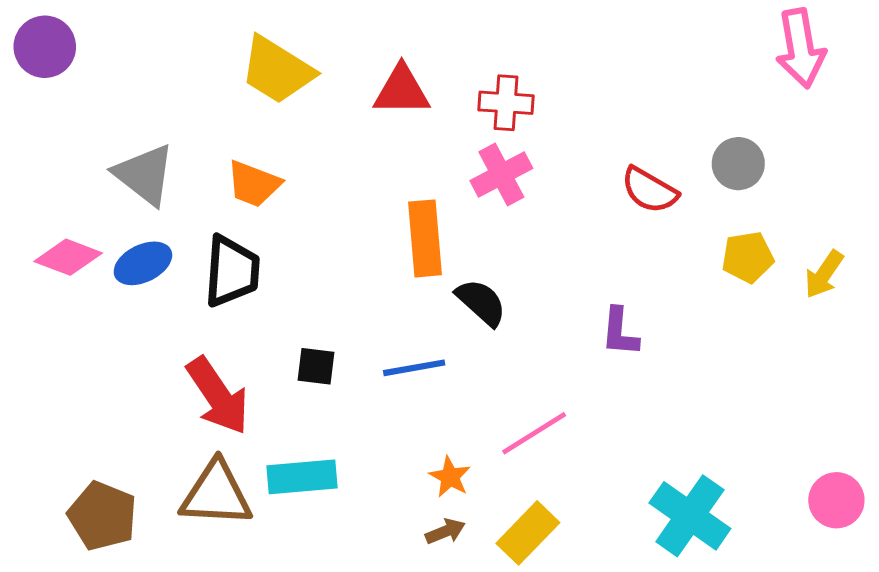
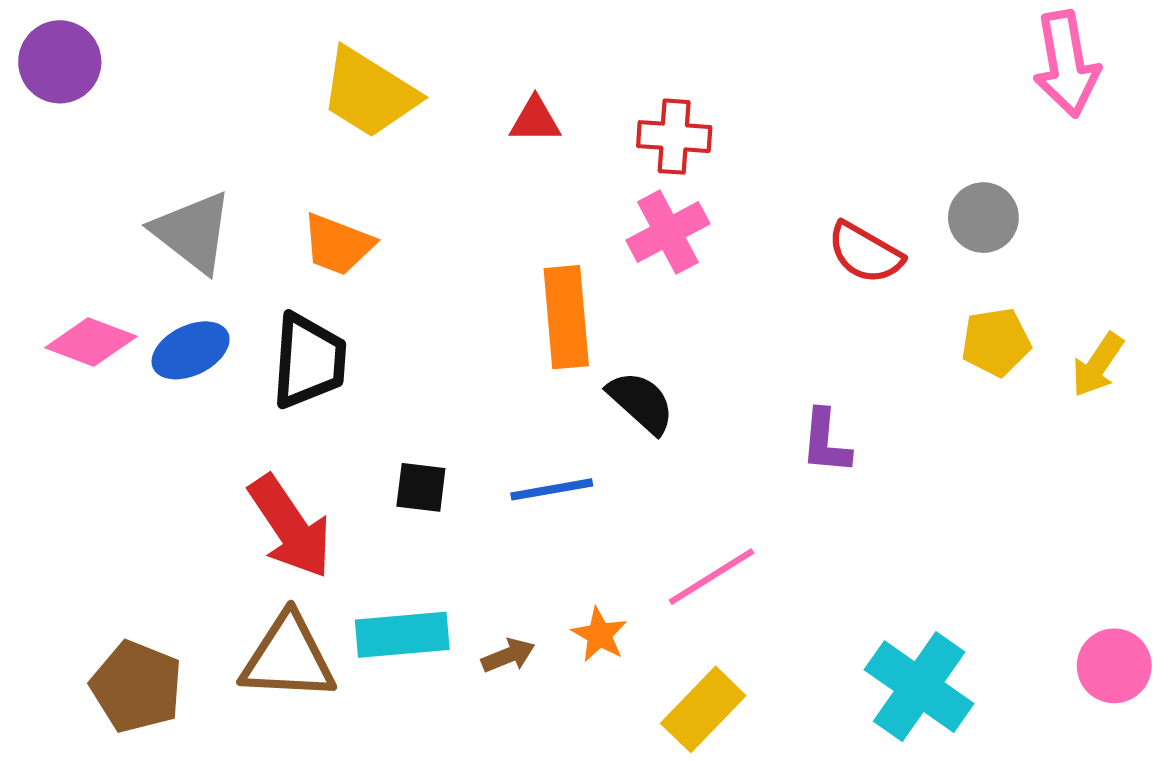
red triangle: (402, 90) -> (535, 120), size x0.7
brown arrow: (445, 531) -> (508, 655), moved

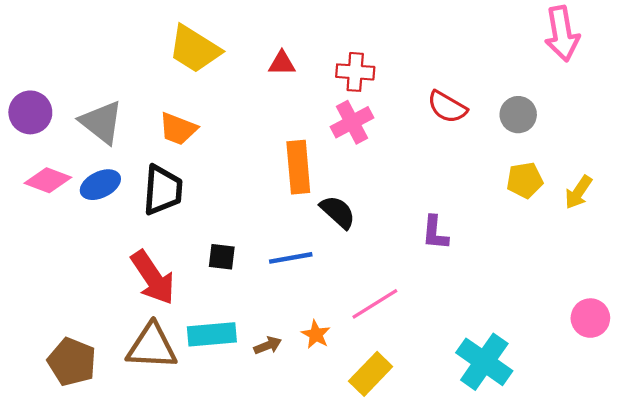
purple circle: (60, 62) -> (30, 112), moved
red semicircle: (865, 253) -> (447, 107), moved
pink circle: (1114, 666) -> (590, 318), moved

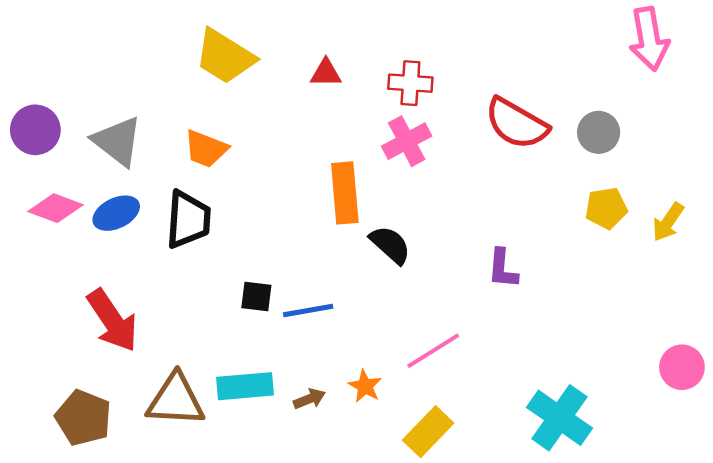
red semicircle: (447, 107) -> (517, 123), size x1.4
blue line: (291, 258) -> (308, 310), moved
red arrow: (153, 278) -> (112, 321), moved

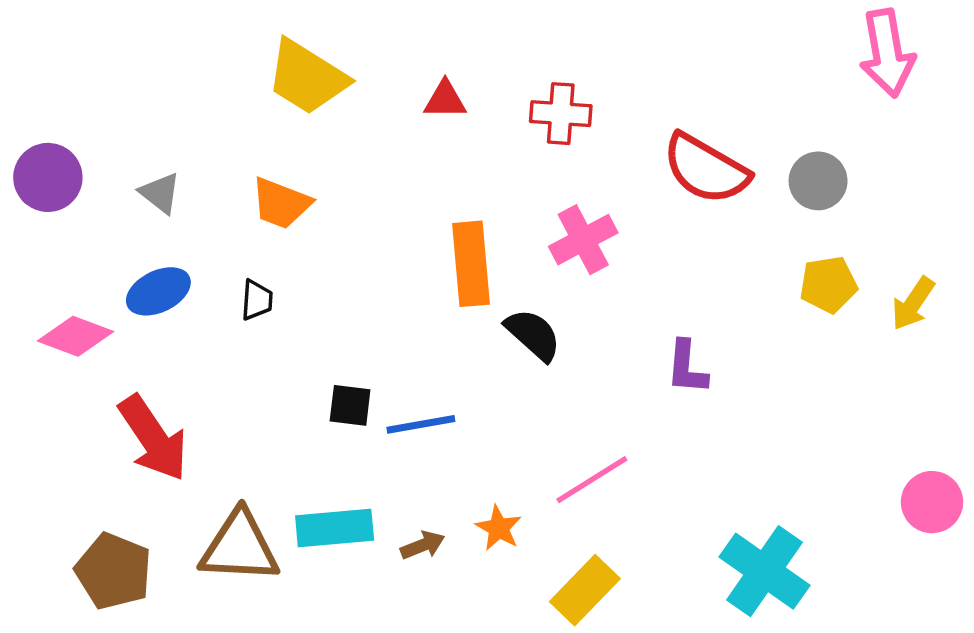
gray triangle: (117, 141) -> (160, 193), size x0.6
pink cross: (407, 141) -> (583, 240), moved
pink diamond: (56, 208) -> (76, 336), moved
black trapezoid: (188, 219) -> (257, 300), size x0.5

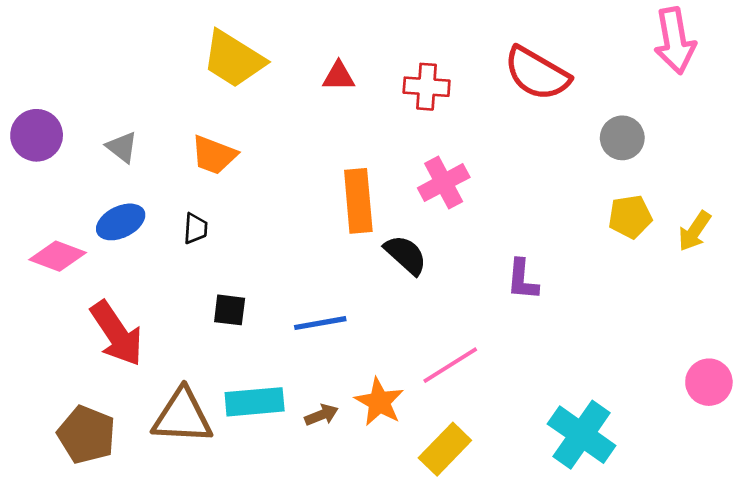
red semicircle: (706, 169) -> (537, 74), moved
black square: (350, 405) -> (230, 310), moved
orange star: (499, 528) -> (379, 402), size x1.4

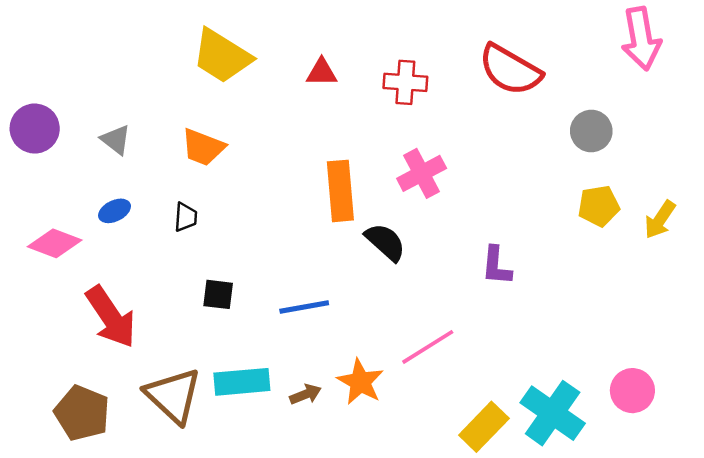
blue ellipse: (121, 222) -> (115, 211), size x0.7
pink circle: (709, 382) -> (632, 391), moved
brown triangle: (182, 416) -> (173, 396), turned 40
yellow rectangle: (445, 449) -> (484, 427), moved

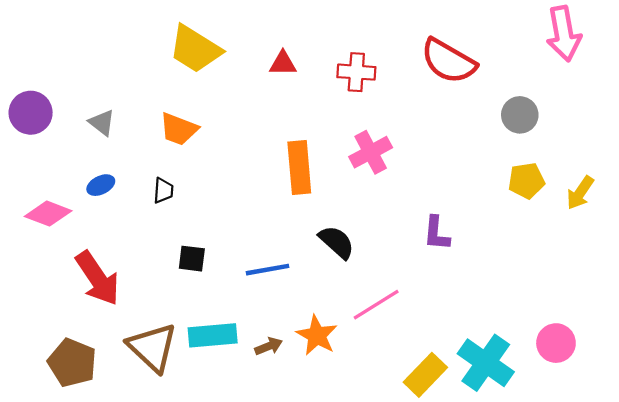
black semicircle: (385, 242) -> (337, 242), moved

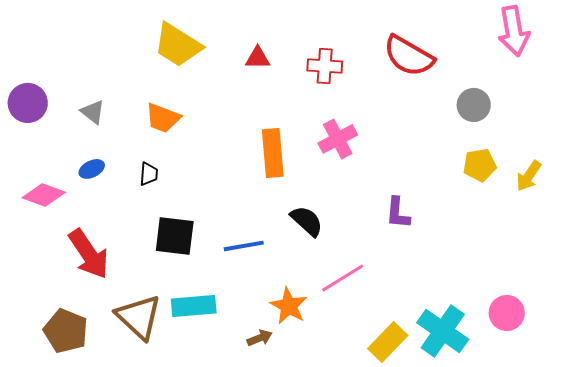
black square: (192, 259) -> (175, 236), size x1.6
brown arrow: (269, 346) -> (260, 338), moved

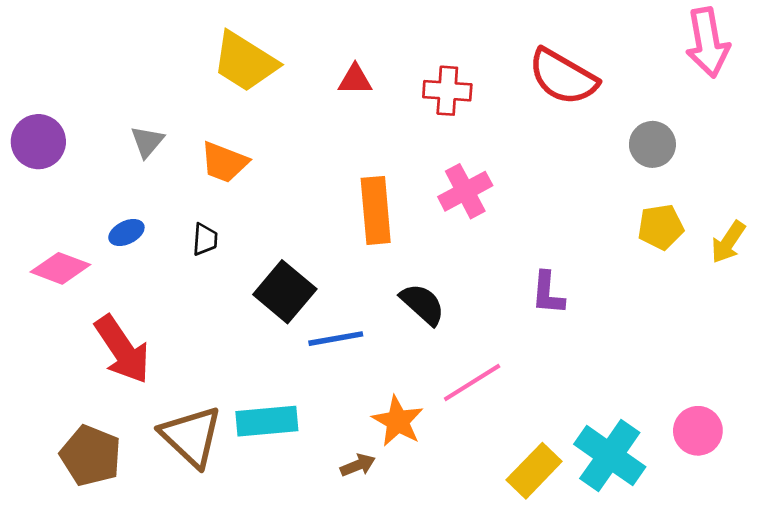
gray triangle: (93, 112) -> (147, 142), moved, turned 32
black square: (175, 236) -> (285, 292), moved, turned 33

